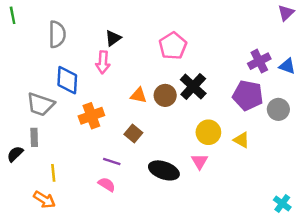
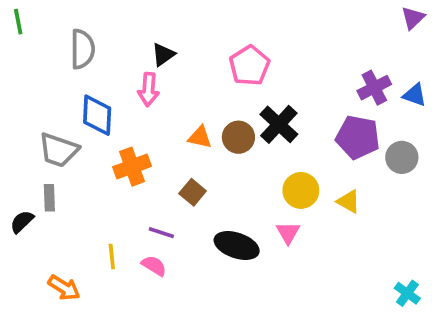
yellow line: (53, 173) -> (112, 257), moved

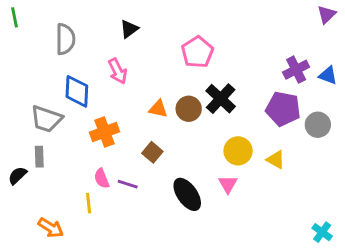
black triangle: (163, 55) -> (129, 29), moved
pink arrow: (148, 89) -> (118, 71), turned -30
black ellipse: (237, 246) -> (187, 194), turned 36
pink semicircle: (154, 266) -> (102, 178), moved, turned -144

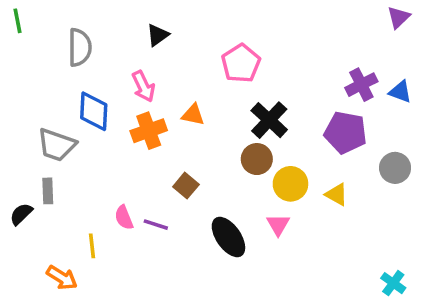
orange triangle: (158, 109) -> (193, 115), moved
brown circle: (189, 109) -> (257, 159), moved
gray circle: (318, 125) -> (395, 168), moved
orange cross: (104, 132) -> (149, 131), moved
yellow line: (89, 203) -> (92, 246), moved

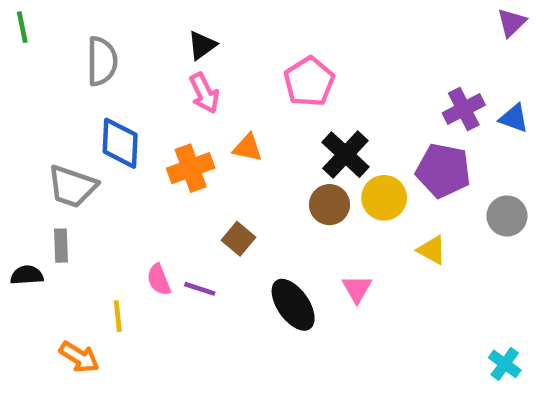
pink arrow: (143, 86) -> (204, 93), moved
yellow circle: (290, 184) -> (384, 198), moved
black semicircle: (21, 214) -> (27, 275), turned 40

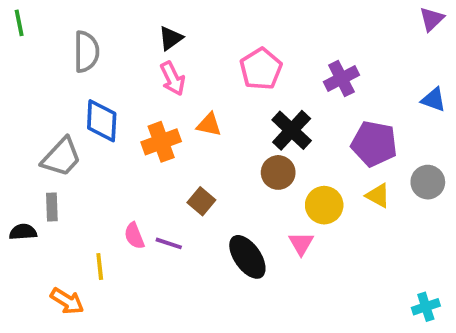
purple cross: (464, 109) -> (341, 78), moved
gray trapezoid: (72, 186) -> (61, 157), turned -66
yellow circle: (384, 198) -> (324, 205), moved
yellow triangle: (432, 250) -> (378, 196), moved
cyan cross: (505, 364) -> (426, 307), turned 36

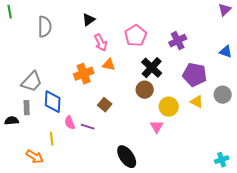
pink arrow: (173, 78) -> (101, 43), moved
blue diamond: (102, 121) -> (53, 102), moved
black ellipse: (247, 257) -> (127, 157), moved

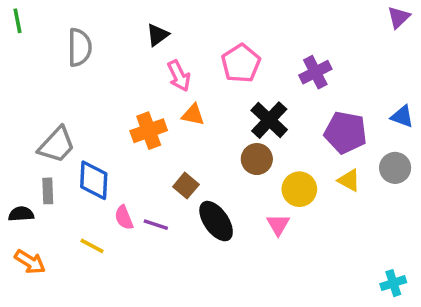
blue triangle: (226, 52) -> (402, 116), moved
yellow line: (52, 139) -> (92, 246), turned -56
orange arrow: (35, 157) -> (30, 262), moved
black ellipse: (127, 157) -> (216, 221), moved

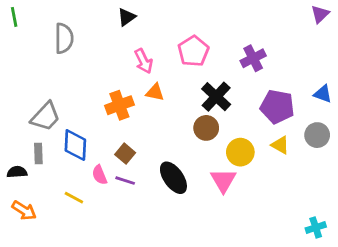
black triangle: (158, 35) -> (127, 17), moved
brown square: (186, 186) -> (125, 154), moved
pink triangle: (278, 225) -> (223, 181), size x1.4

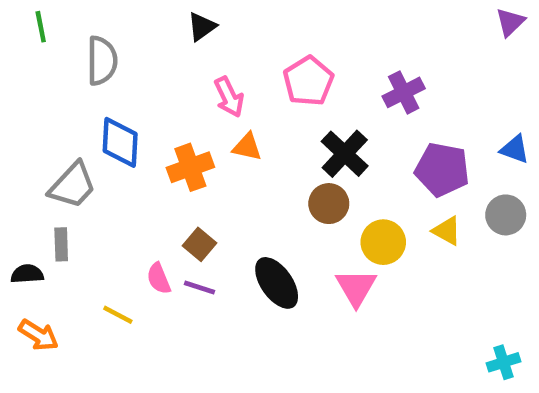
green line: (14, 17) -> (41, 27), moved
blue diamond: (75, 145) -> (120, 142), moved

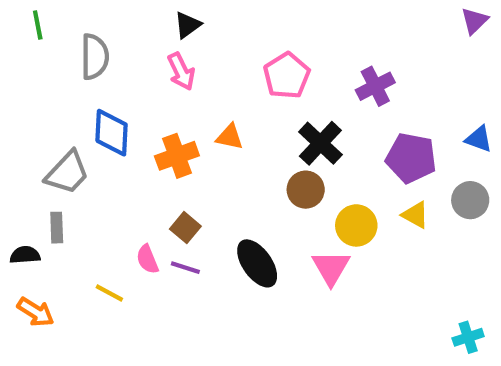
pink arrow: (229, 97) -> (181, 71), moved

